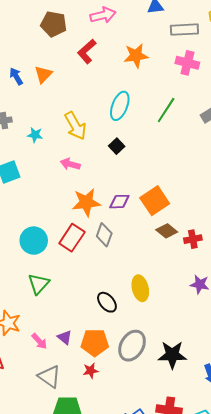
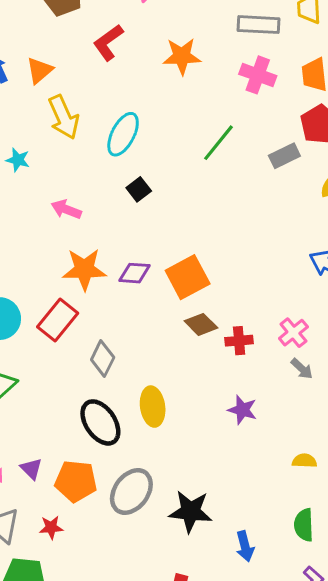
cyan ellipse: (120, 106) -> (123, 134), moved
yellow arrow: (75, 126) -> (64, 117), moved
gray diamond: (104, 235) -> (103, 358), moved
black ellipse: (107, 302) -> (100, 422), size x1.4
red star: (91, 371) -> (51, 527), moved

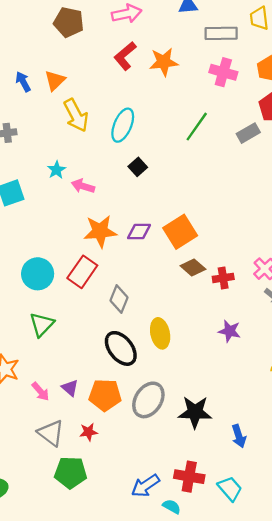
red L-shape: (108, 42) -> (125, 56), moved
cyan star: (18, 160) -> (56, 170), moved, turned 30

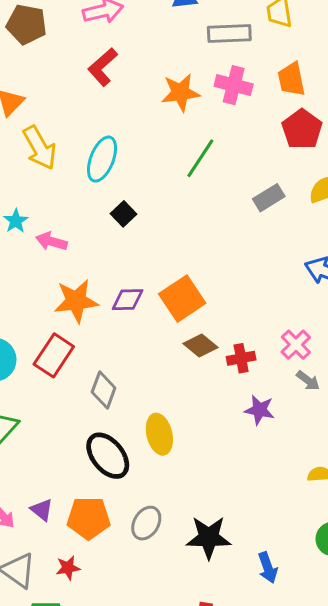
orange star: (164, 62) -> (181, 93), moved
gray rectangle: (248, 133) -> (269, 198), moved
purple star: (230, 331) -> (259, 410), moved
gray ellipse: (148, 400) -> (146, 523), size x0.7

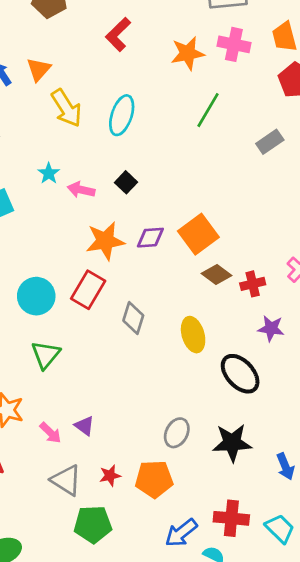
black square: (123, 214) -> (126, 182), moved
yellow ellipse: (159, 434) -> (193, 335), moved
black ellipse: (108, 456) -> (240, 374), moved
orange pentagon: (89, 518) -> (154, 479), moved

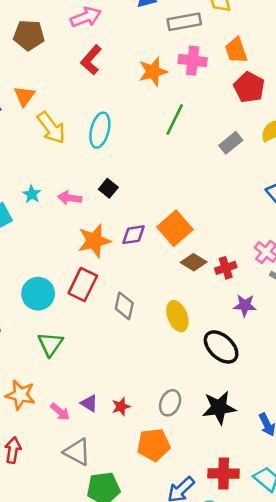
cyan star: (49, 173) -> (32, 194), moved
red star: (110, 476) -> (121, 407), moved

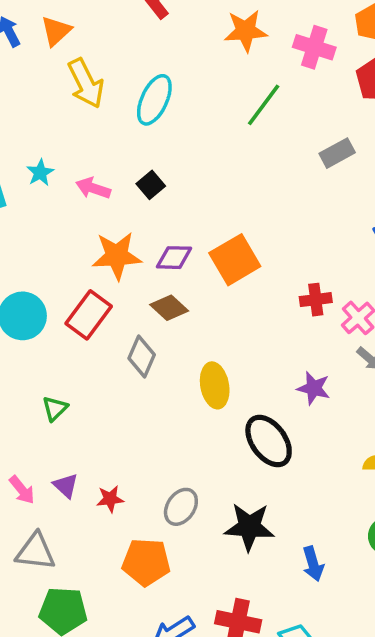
pink cross: (193, 61) -> (314, 47), moved
brown diamond: (194, 262) -> (169, 308), moved
red cross: (226, 268) -> (316, 300), moved
green triangle: (50, 344) -> (55, 408), moved, size x0.7
gray triangle: (77, 452) -> (35, 552), turned -32

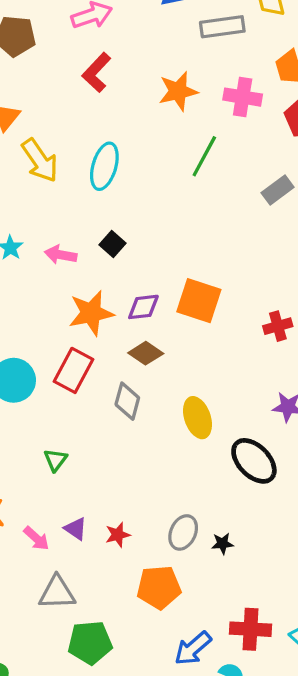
orange square: (235, 260) -> (199, 301), turned -33
black star: (249, 527) -> (222, 544), moved, size x0.5

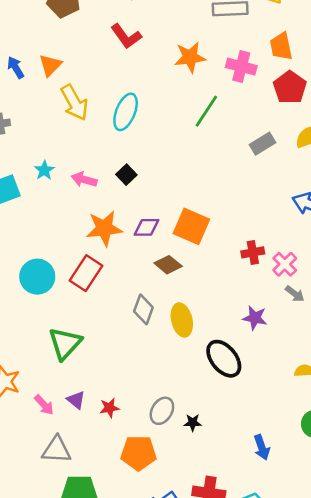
red L-shape: (97, 73) -> (126, 36), turned -84
brown diamond: (146, 353) -> (168, 265), moved
gray diamond: (127, 401) -> (143, 309), moved
green triangle: (55, 460) -> (65, 343), size x1.8

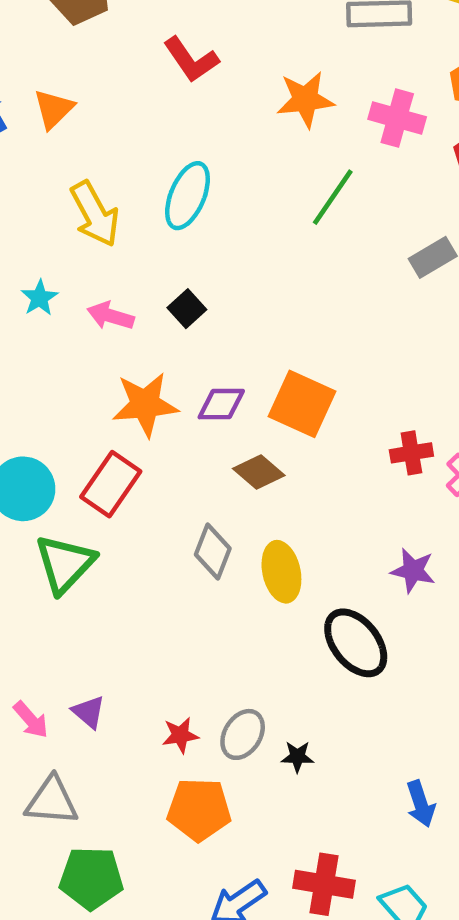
yellow arrow: (74, 103) -> (95, 214), moved
green triangle: (65, 343) -> (65, 564), moved
red star: (109, 408) -> (180, 735), moved

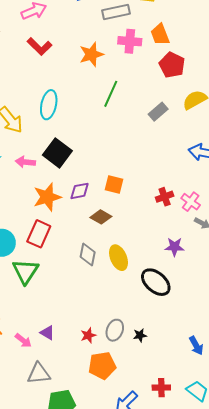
pink cross: (397, 118) -> (130, 41), moved
black square: (187, 309) -> (57, 153), size x1.8
orange square: (302, 404) -> (114, 184), size x0.7
red cross: (324, 884) -> (161, 388), size x0.7

